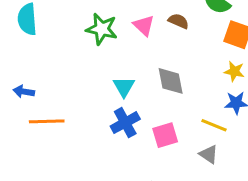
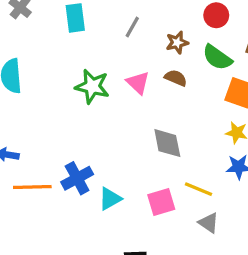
cyan triangle: (124, 87) -> (110, 199), moved, turned 30
blue cross: (125, 123) -> (77, 178), moved
yellow line: (214, 125) -> (199, 189), moved

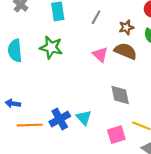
brown semicircle: (176, 78) -> (126, 51), size x1.5
green star: (92, 86) -> (51, 47), moved
cyan triangle: (110, 199) -> (84, 118), moved, turned -42

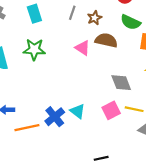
brown star: (126, 27) -> (95, 18), moved
gray diamond: (120, 95) -> (121, 83), moved
pink square: (116, 135) -> (111, 110), moved

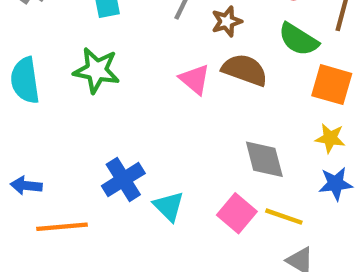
pink square: (111, 110) -> (237, 213), turned -30
blue cross: (55, 117) -> (123, 180), moved

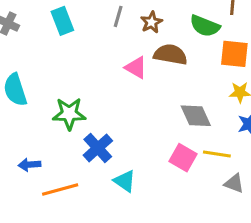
green star: (97, 70) -> (69, 114), moved
cyan triangle: (169, 206) -> (125, 181), moved

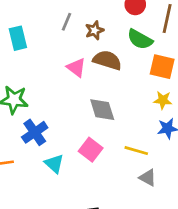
cyan rectangle: (62, 21) -> (18, 38), moved
gray diamond: (196, 116) -> (102, 110), moved
pink square: (183, 158) -> (91, 150), moved

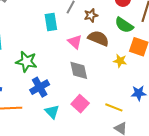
cyan rectangle: (18, 38) -> (51, 22), moved
yellow star: (163, 100) -> (120, 61), moved
gray diamond: (102, 110) -> (79, 70), moved

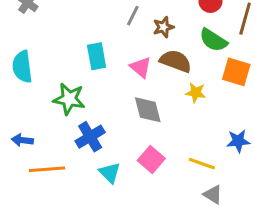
cyan rectangle: (51, 22) -> (97, 56), moved
yellow star: (120, 61) -> (196, 93), moved

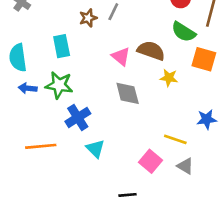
brown star: (163, 27) -> (88, 18), moved
cyan rectangle: (97, 56) -> (62, 46), moved
blue arrow: (22, 140) -> (28, 88), moved
pink square: (151, 160) -> (150, 161), moved

